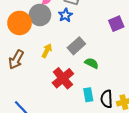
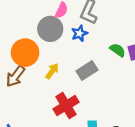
orange circle: (20, 23) -> (25, 53), moved
green semicircle: (92, 63) -> (118, 50), moved

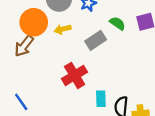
green semicircle: (118, 50) -> (117, 23), moved
yellow arrow: (52, 71) -> (63, 29), moved, turned -140

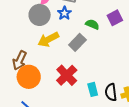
orange circle: (34, 22) -> (29, 77), moved
yellow arrow: (63, 29) -> (48, 39), size x1.5

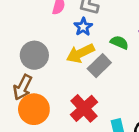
gray circle: (40, 15) -> (34, 55), moved
yellow arrow: (48, 39) -> (80, 53), moved

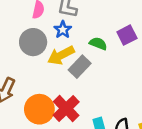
gray circle: (34, 55) -> (33, 42), moved
orange circle: (34, 109) -> (39, 109), moved

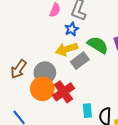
gray circle: (33, 42) -> (45, 73), moved
green semicircle: (98, 44) -> (98, 45), size x1.5

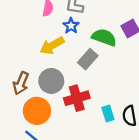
yellow arrow: (67, 49) -> (52, 46), moved
orange circle: (42, 89) -> (37, 111), moved
red cross: (64, 92) -> (77, 98), turned 30

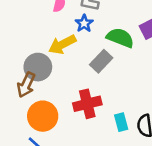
gray circle: (51, 81) -> (38, 67), moved

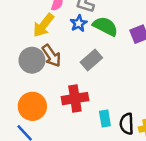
green semicircle: (120, 38) -> (105, 26), moved
yellow arrow: (62, 44) -> (43, 25), moved, turned -30
brown arrow: (26, 85) -> (51, 56), moved, turned -65

